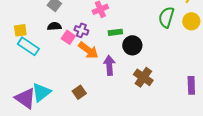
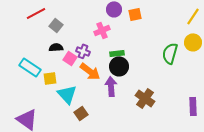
green semicircle: (166, 17) -> (170, 53), moved
yellow square: (20, 30) -> (50, 78), moved
black circle: (132, 45) -> (119, 66), moved
cyan triangle: (41, 92) -> (67, 94), moved, turned -35

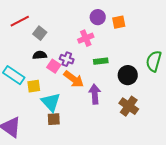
black circle: (119, 66) -> (128, 75), moved
brown square: (81, 113) -> (54, 119), moved, turned 32

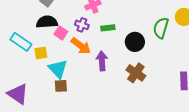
black semicircle: (40, 55) -> (47, 22), size x1.5
purple cross: (67, 59) -> (82, 25), moved

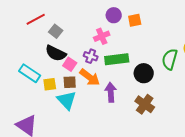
black semicircle: (47, 22) -> (56, 53), turned -150
green rectangle: (108, 28) -> (117, 59), size x1.6
brown square: (61, 86) -> (70, 82), moved

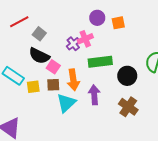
purple cross: (91, 56) -> (73, 44), moved, turned 32
orange arrow: (90, 77) -> (73, 80), turned 45
cyan triangle: (67, 100) -> (66, 103), moved, turned 30

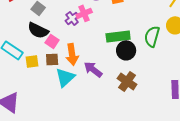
green rectangle: (100, 62) -> (118, 36), moved
purple arrow: (94, 95) -> (93, 69), turned -48

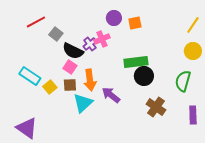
black semicircle: (38, 30) -> (73, 51), moved
green semicircle: (152, 36) -> (183, 81), moved
yellow square: (32, 61) -> (50, 87), turned -32
brown cross: (127, 81) -> (156, 107), moved

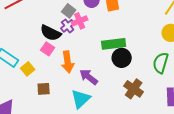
gray square: (56, 34) -> (69, 11), moved
brown square: (70, 85) -> (44, 89), moved
cyan triangle: (83, 103) -> (81, 99), moved

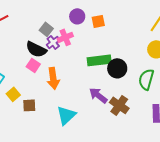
gray square: (69, 11) -> (46, 29), moved
black circle: (122, 58) -> (117, 68), moved
yellow square: (28, 69) -> (13, 94), moved
purple arrow: (89, 77) -> (98, 95), moved

